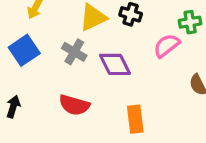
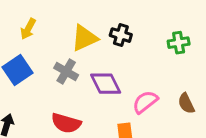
pink semicircle: (167, 46) -> (145, 102), moved

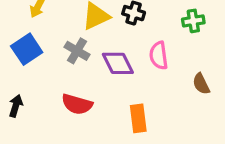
pink semicircle: (145, 102) -> (159, 56), moved, turned -60

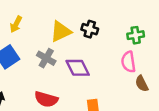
pink semicircle: (159, 56) -> (128, 62), moved

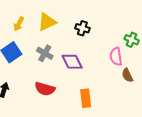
yellow triangle: (61, 32) -> (47, 22), moved
green cross: (136, 35) -> (132, 40), moved, turned 32

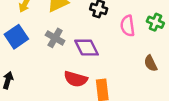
pink semicircle: (116, 56) -> (128, 26), moved
red semicircle: (45, 89) -> (76, 79), moved

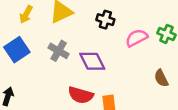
pink semicircle: (128, 26) -> (137, 38), turned 70

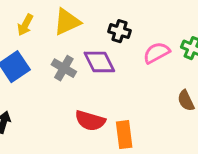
purple diamond: (92, 61) -> (99, 62), moved

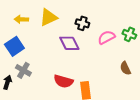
yellow arrow: (25, 25) -> (21, 19), turned 64
gray cross: (64, 68) -> (23, 70), moved

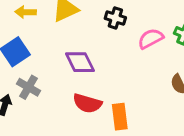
purple diamond: (69, 43) -> (80, 62), moved

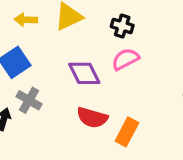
pink semicircle: (151, 39) -> (125, 59), moved
orange rectangle: (120, 117) -> (127, 132), turned 35

